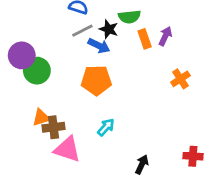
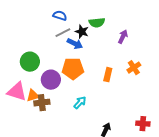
orange rectangle: (145, 39) -> (108, 75), moved, turned 32
purple circle: (22, 55) -> (51, 80), moved
pink triangle: (67, 149) -> (17, 92), moved

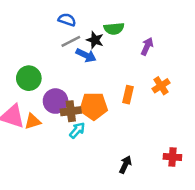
orange pentagon: (73, 69) -> (94, 106), moved
brown cross: (42, 103) -> (71, 111), moved
cyan arrow: (80, 103) -> (77, 130), moved

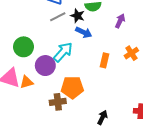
blue arrow: (86, 55) -> (84, 32), moved
orange pentagon: (94, 106) -> (72, 87), moved
brown cross: (71, 111) -> (58, 102), moved
cyan arrow: (77, 130) -> (63, 52), moved, size x1.5

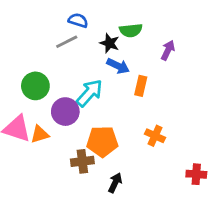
gray line: (58, 17) -> (67, 42), moved
orange cross: (131, 53) -> (155, 136), moved, turned -32
orange rectangle: (104, 60) -> (141, 86), moved
black arrow: (102, 117) -> (115, 183), moved

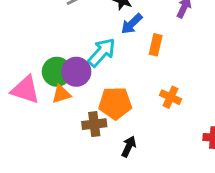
blue arrow: (118, 66) -> (132, 24), turned 110
green circle: (35, 86) -> (57, 72), moved
orange triangle: (40, 134) -> (61, 94), moved

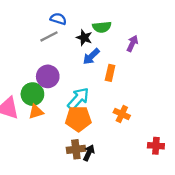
cyan arrow: (102, 52) -> (78, 99), moved
purple circle: (76, 72) -> (48, 76), moved
brown cross: (94, 124) -> (76, 149), moved

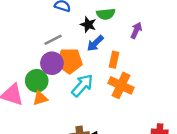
gray line: (49, 36) -> (53, 40), moved
orange cross: (122, 114) -> (121, 85), moved, size x1.5
orange pentagon: (78, 119) -> (69, 61), moved

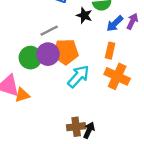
blue arrow: (95, 43) -> (115, 24), moved
green circle: (37, 81) -> (30, 58), moved
orange triangle: (40, 98) -> (22, 95), moved

